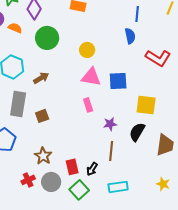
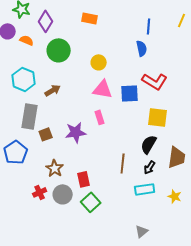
red L-shape: (158, 58) -> (155, 81), moved
brown square: (42, 116) -> (46, 134), moved
purple star: (110, 124) -> (76, 132), moved, size x1.5
black arrow: (92, 169) -> (150, 167), moved
cyan rectangle: (118, 187) -> (145, 189), moved

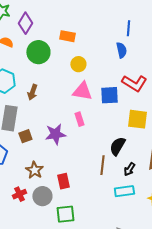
orange rectangle: (90, 18) -> (67, 36), moved
brown arrow: (53, 90) -> (32, 92), turned 140
black semicircle: (149, 144) -> (117, 146), moved
green square: (91, 202) -> (65, 214), moved, turned 36

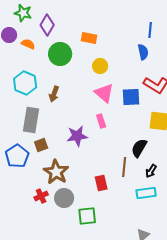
pink triangle: (82, 91) -> (104, 93), turned 30
brown square: (25, 136) -> (41, 145), moved
brown star: (34, 170) -> (56, 172), size x1.4
red rectangle: (63, 181) -> (101, 183), moved

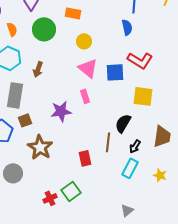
orange semicircle: (28, 44) -> (12, 29), moved, turned 48
cyan rectangle: (146, 193) -> (130, 168), turned -54
red cross: (41, 196) -> (50, 198), moved
gray circle: (64, 198) -> (13, 173), moved
green square: (87, 216) -> (71, 191), turned -30

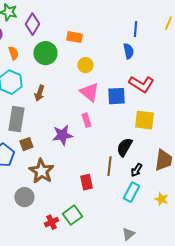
gray circle: (13, 173) -> (24, 197), moved

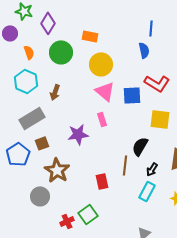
yellow circle: (85, 65) -> (101, 64), size x1.5
gray rectangle: (16, 119) -> (32, 118), turned 50

